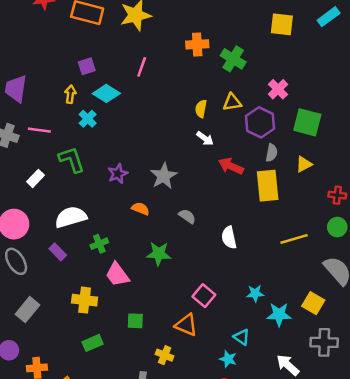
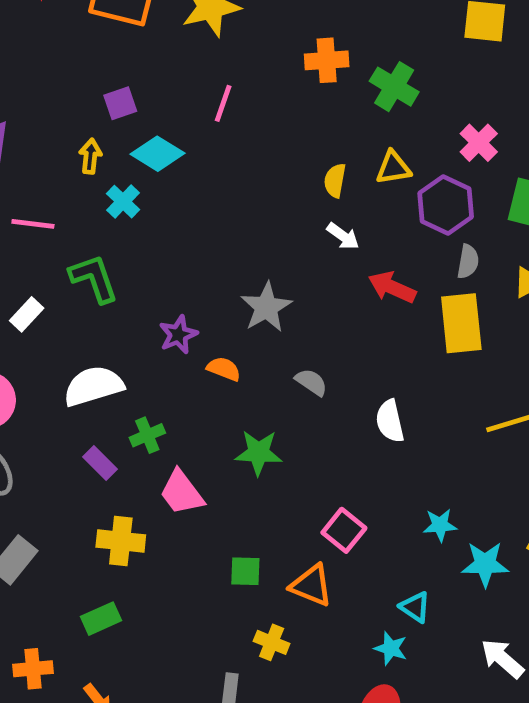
purple star: (118, 174) -> (178, 335), moved
purple rectangle: (58, 252) -> (100, 463), moved
green square: (135, 321) -> (245, 571), moved
green rectangle: (93, 343) -> (101, 619), moved

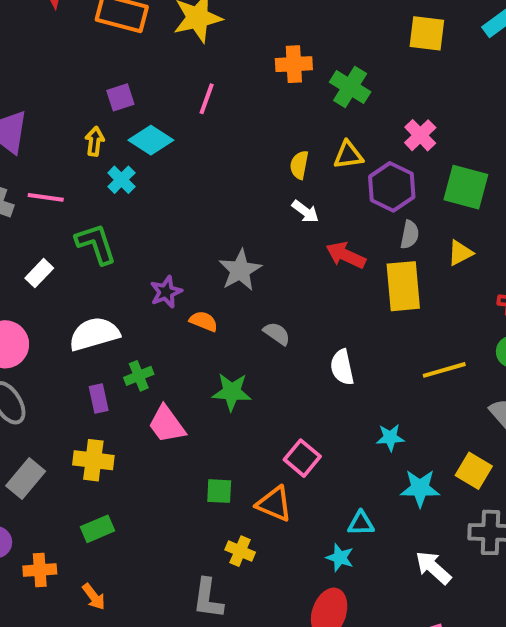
purple rectangle: (100, 463) -> (99, 398), turned 32
cyan star: (440, 525) -> (390, 438), moved
yellow cross: (121, 541) -> (93, 460), moved
cyan triangle: (415, 607) -> (361, 523), turned -36

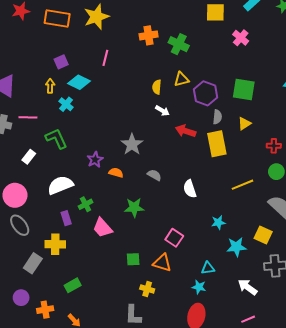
pink cross: (420, 135) -> (241, 38), moved
yellow cross: (93, 460) -> (55, 244), moved

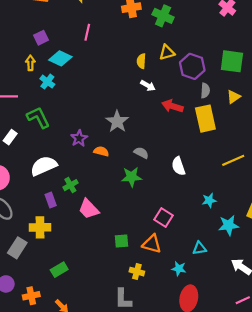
green star: (134, 207) -> (132, 177), moved
cyan star: (199, 287) -> (179, 269), moved

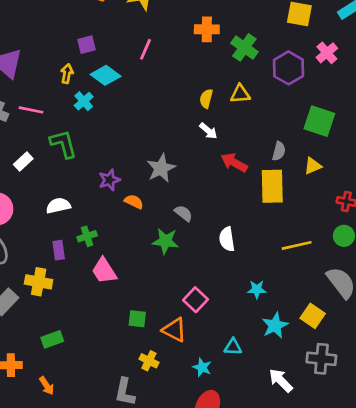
purple hexagon: (192, 66) -> (289, 68), moved
white semicircle: (44, 166) -> (58, 206), size x0.7
cyan star: (229, 225) -> (275, 325), turned -30

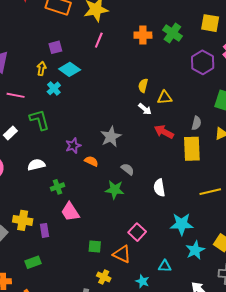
green cross: (244, 47) -> (172, 33), moved
pink line: (146, 49) -> (99, 40), moved
yellow triangle: (240, 94) -> (165, 98), moved
purple rectangle: (59, 250) -> (44, 230), moved
cyan star: (257, 289) -> (182, 224), size x1.6

